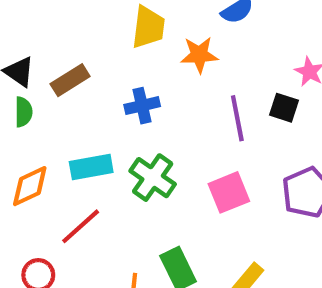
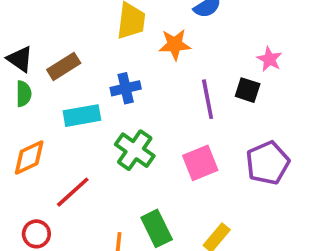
cyan rectangle: (91, 167) -> (82, 116), moved

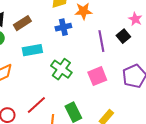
blue cross: (126, 88) -> (63, 27), moved
black square: (248, 90) -> (123, 36), turned 32
red line: (73, 192) -> (36, 105), moved

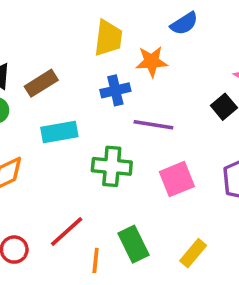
purple line: (101, 41) -> (153, 125), moved, turned -70
green cross: (61, 69) -> (112, 166), turned -30

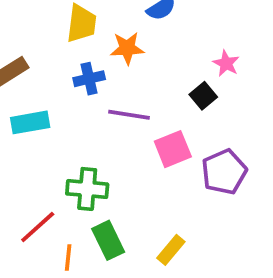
green cross: (112, 166) -> (87, 189), moved
pink square: (177, 179) -> (173, 149), moved

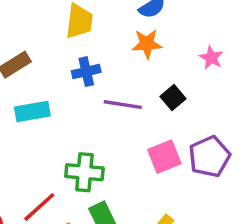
orange star: (127, 48) -> (147, 44), moved
black square: (203, 96) -> (173, 98), moved
pink square: (173, 149) -> (164, 157), moved

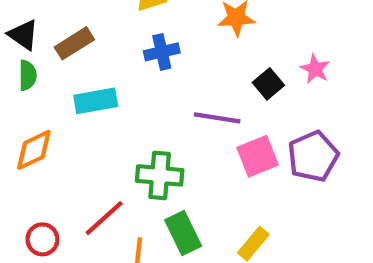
pink star: (211, 58) -> (315, 69), moved
purple line: (123, 105) -> (217, 118), moved

